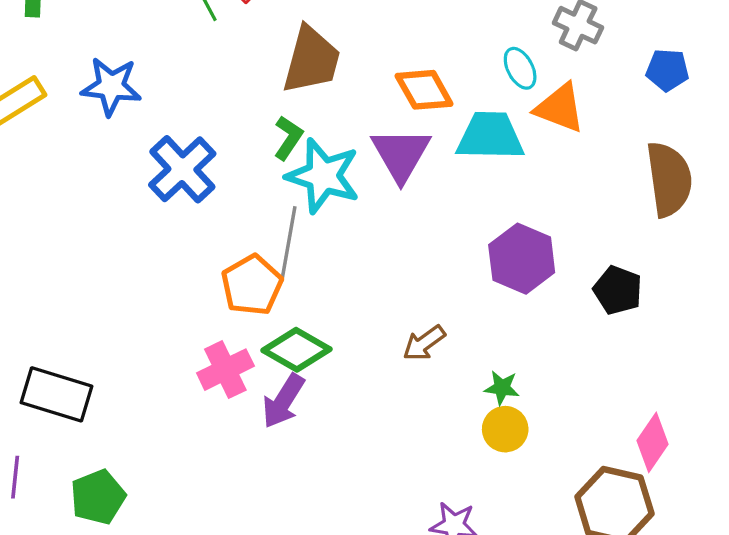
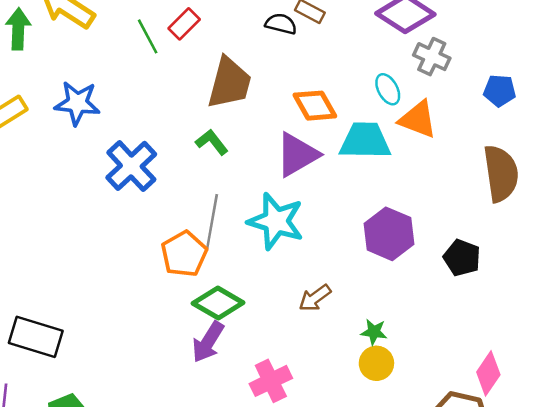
green L-shape: (288, 138) -> (212, 142), turned -72
purple triangle: (401, 154) -> (297, 155), turned 30
cyan star: (323, 176) -> (276, 221), moved
pink cross: (225, 370) -> (271, 381), moved

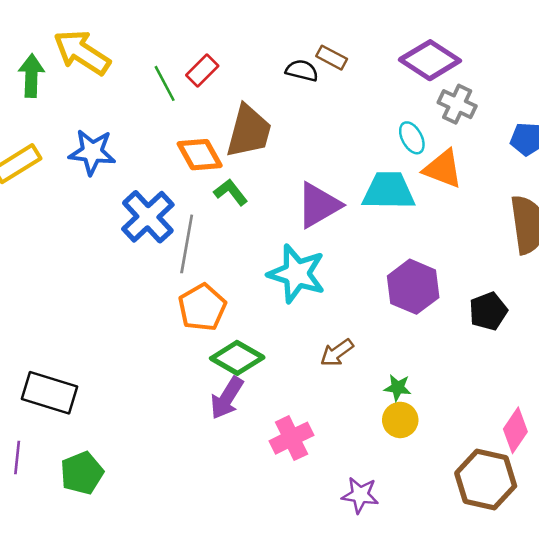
orange diamond: (315, 106) -> (200, 155), moved
gray line: (212, 223) -> (187, 244), moved
black pentagon: (462, 258) -> (488, 311), turned 30

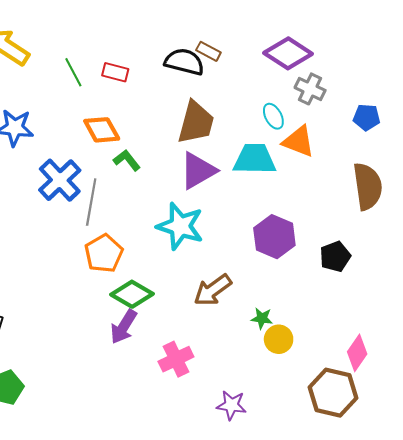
red rectangle: (202, 71) -> (115, 72), moved, turned 60
black semicircle: (302, 71) -> (184, 62), size x1.5
brown trapezoid: (249, 131) -> (196, 123), moved
brown arrow: (337, 353) -> (213, 290), size x1.4
yellow circle: (400, 420) -> (279, 339), moved

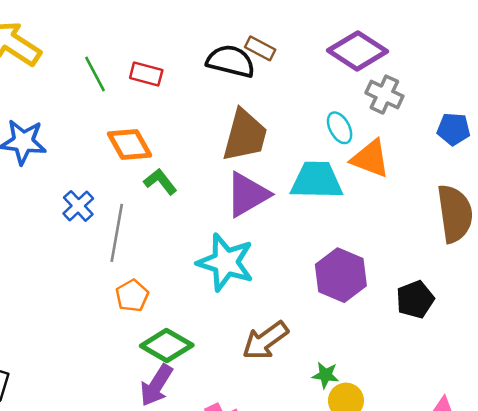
blue cross: (60, 180) -> (78, 206), size x0.6
orange pentagon: (104, 253) -> (132, 296), size x0.7

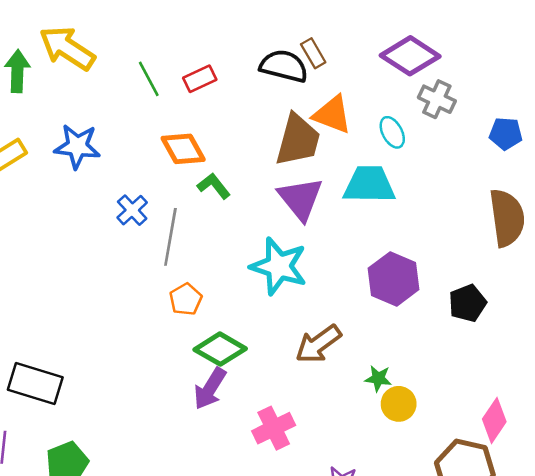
brown rectangle: (260, 48) -> (313, 53), turned 32
red rectangle: (146, 74) -> (200, 79), turned -40
orange triangle: (370, 159) -> (332, 114), moved
purple triangle: (247, 194) -> (300, 199), turned -39

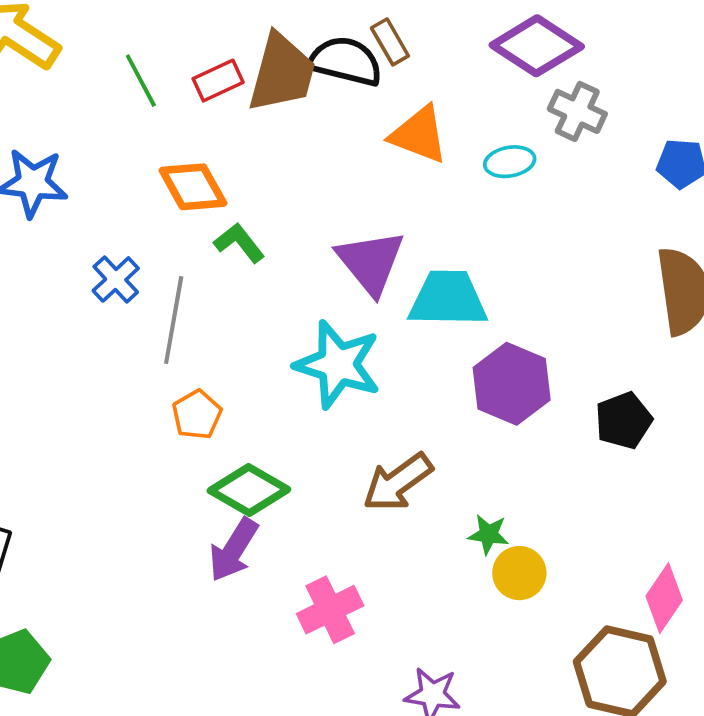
cyan ellipse: (392, 132) -> (510, 162), turned -72
brown trapezoid: (298, 140) -> (282, 73), moved
cyan trapezoid: (369, 185) -> (448, 299), moved

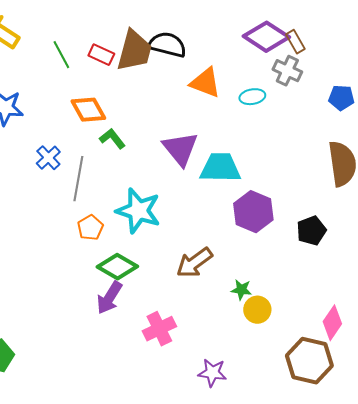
brown rectangle: (390, 42) -> (295, 42), moved
red rectangle: (218, 81) -> (101, 55), turned 50
cyan star: (338, 364) -> (138, 211), moved

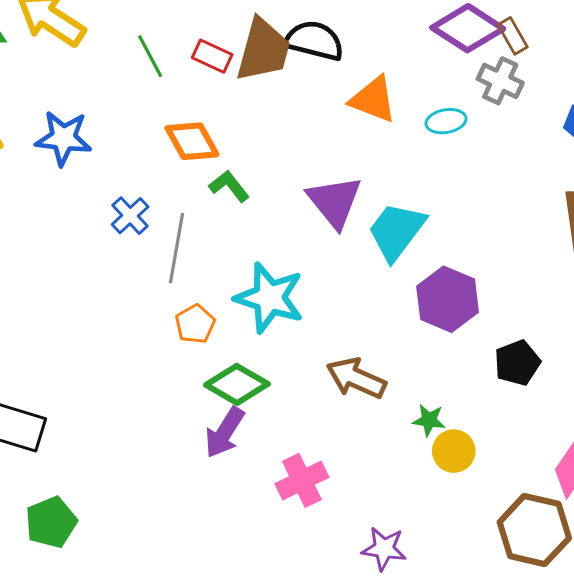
cyan trapezoid: (220, 168) -> (396, 231), turned -54
black pentagon: (311, 231) -> (517, 363), moved
brown arrow: (194, 263) -> (356, 378), turned 60

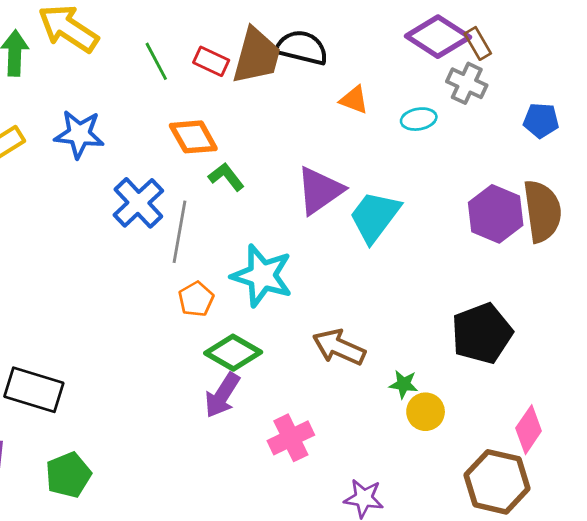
orange triangle: (373, 99) -> (354, 100), size x0.7
purple triangle: (334, 202) -> (320, 191), turned 34
blue cross: (130, 216) -> (138, 203), size x1.5
purple hexagon: (448, 299) -> (496, 214), moved
black pentagon: (517, 363) -> (482, 333), size x1.5

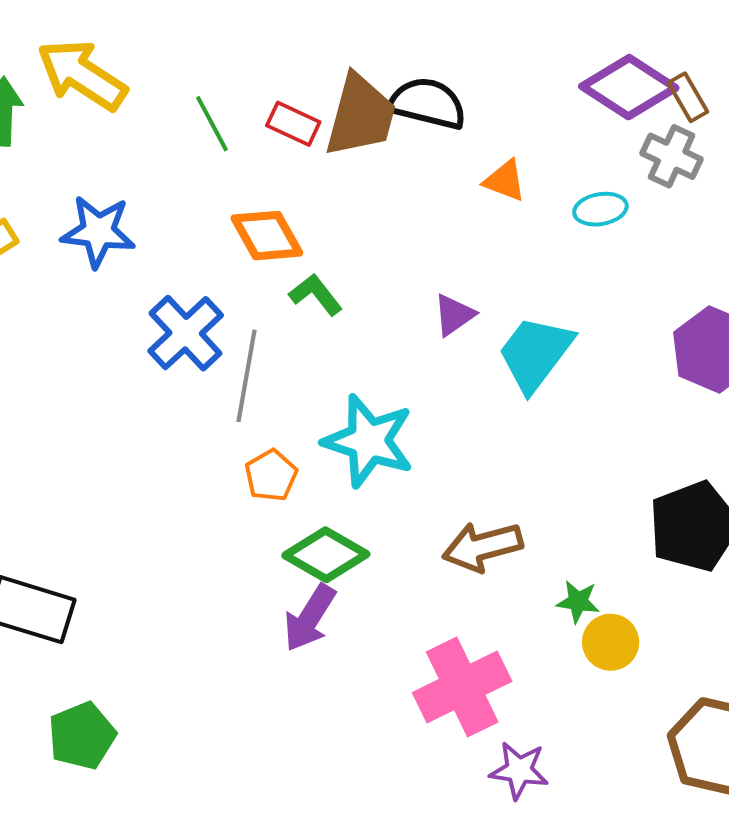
purple triangle: (320, 191) -> (454, 315), size x0.6
brown arrow: (339, 347) -> (482, 547), turned -39
pink cross: (291, 438) -> (462, 687), moved, size x1.4

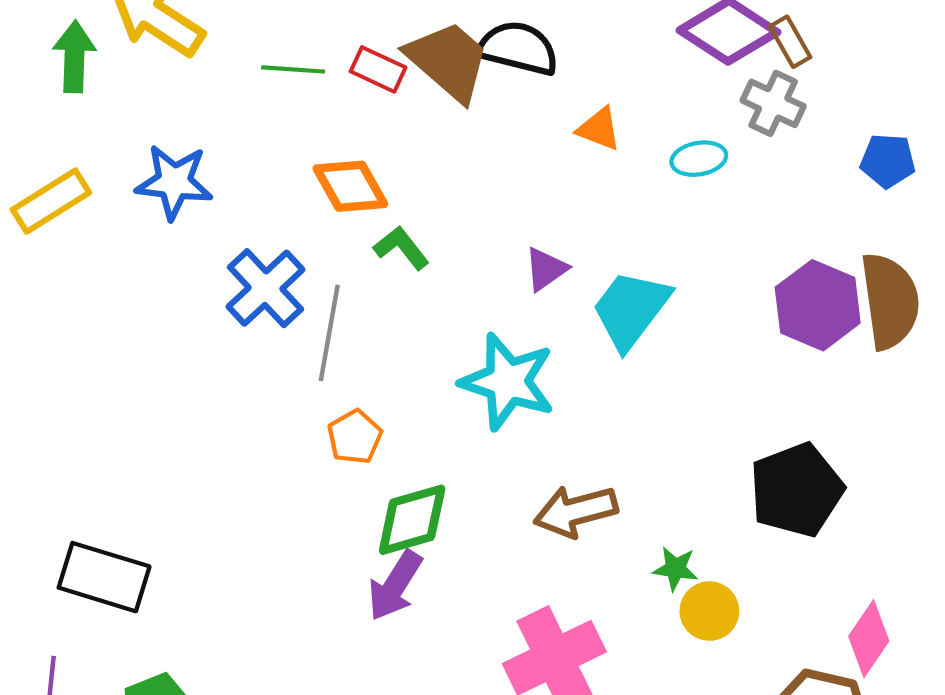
brown trapezoid: (360, 116) -> (448, 61), turned -64
green line: (212, 124) -> (293, 69), turned -58
cyan star: (369, 441) -> (508, 382), moved
green diamond: (326, 555) -> (412, 520), turned -46

